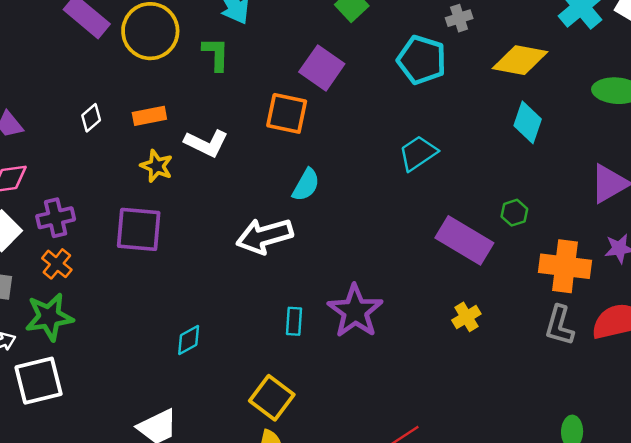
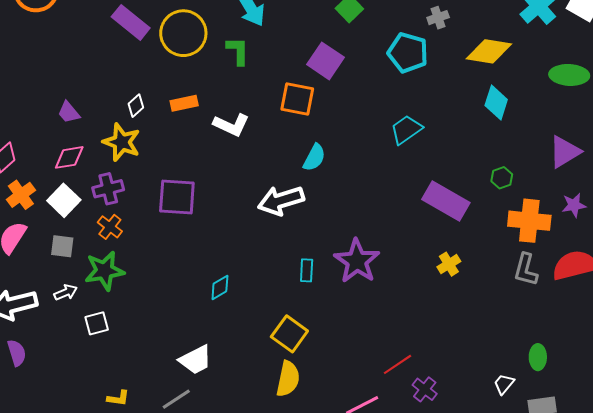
yellow star: (157, 166) -> (122, 142), moved, size x1.4
green hexagon: (514, 213) -> (502, 178), moved
white square: (39, 381) -> (97, 323), size x0.6

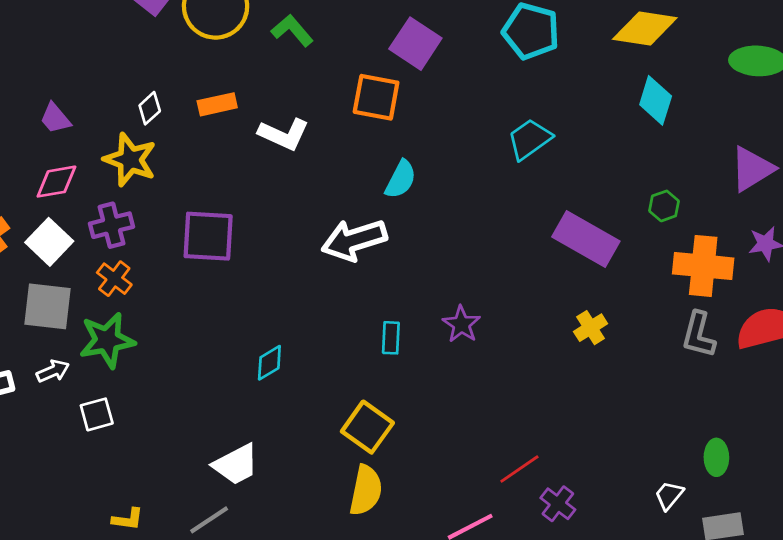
green L-shape: (238, 51) -> (292, 30), turned -40
gray square: (62, 246) -> (48, 306), size x1.5
purple star: (357, 261) -> (461, 324), size x0.6

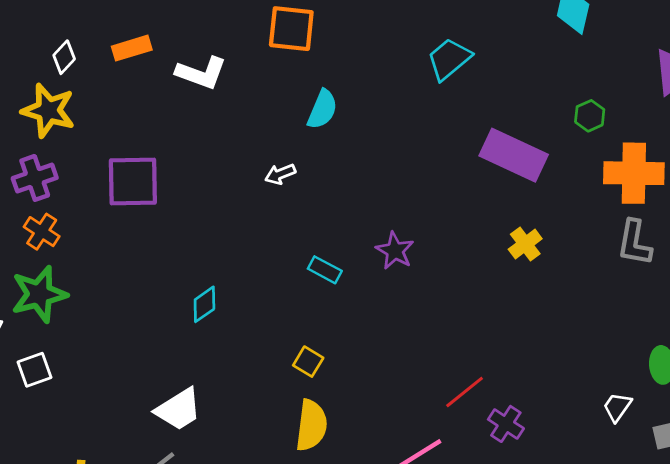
white arrow: (354, 240) -> (280, 174), size x0.5
cyan rectangle: (391, 338) -> (325, 270), turned -60
yellow square: (367, 427) -> (308, 362), size x0.6

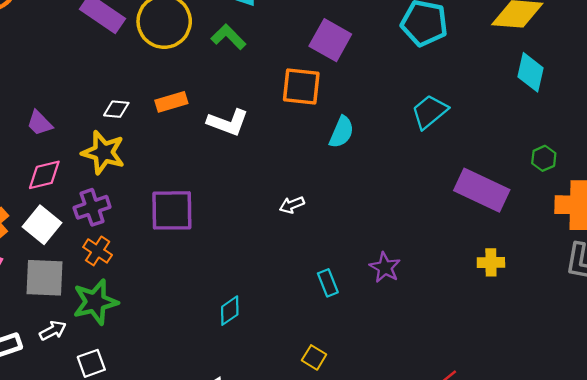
white diamond: (64, 57) -> (116, 109), turned 52
cyan semicircle: (322, 109) -> (342, 132), moved
yellow cross: (525, 244) -> (491, 262), turned 36
cyan rectangle: (325, 270) -> (328, 283), turned 40

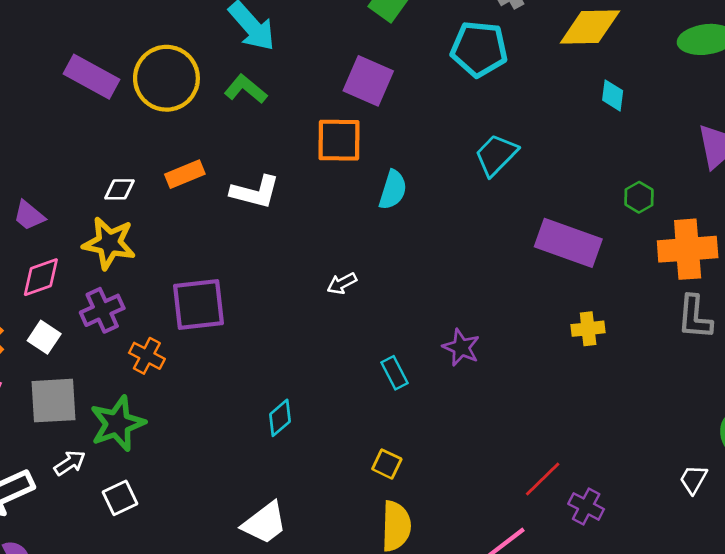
cyan diamond: (530, 72) -> (613, 95), size x0.7
white square: (42, 225) -> (44, 337), size x0.7
orange cross: (98, 251) -> (147, 356), moved

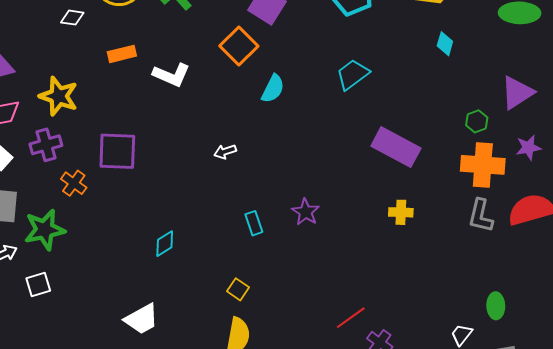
orange square: (339, 140) -> (239, 46), turned 36
white diamond: (119, 189) -> (72, 18), moved
green hexagon: (639, 197) -> (477, 121), moved

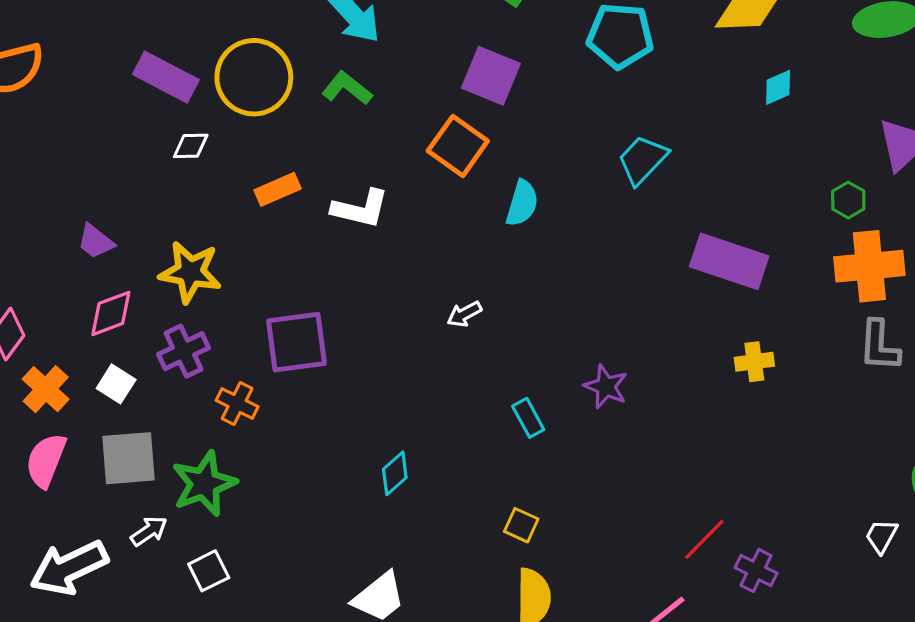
cyan diamond: (445, 44) -> (778, 87), turned 60

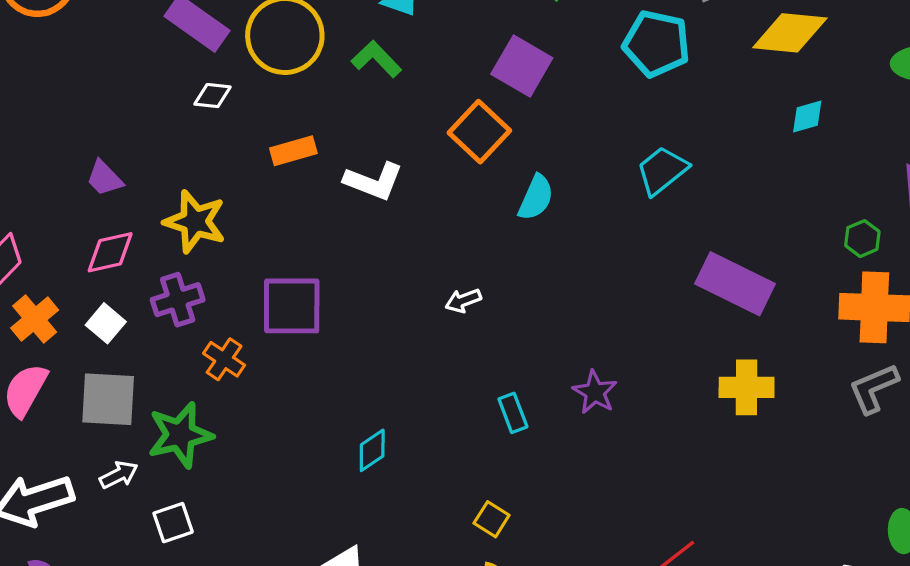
gray L-shape: (879, 346) -> (874, 388), turned 56
yellow cross: (754, 362) -> (747, 387), size x1.4

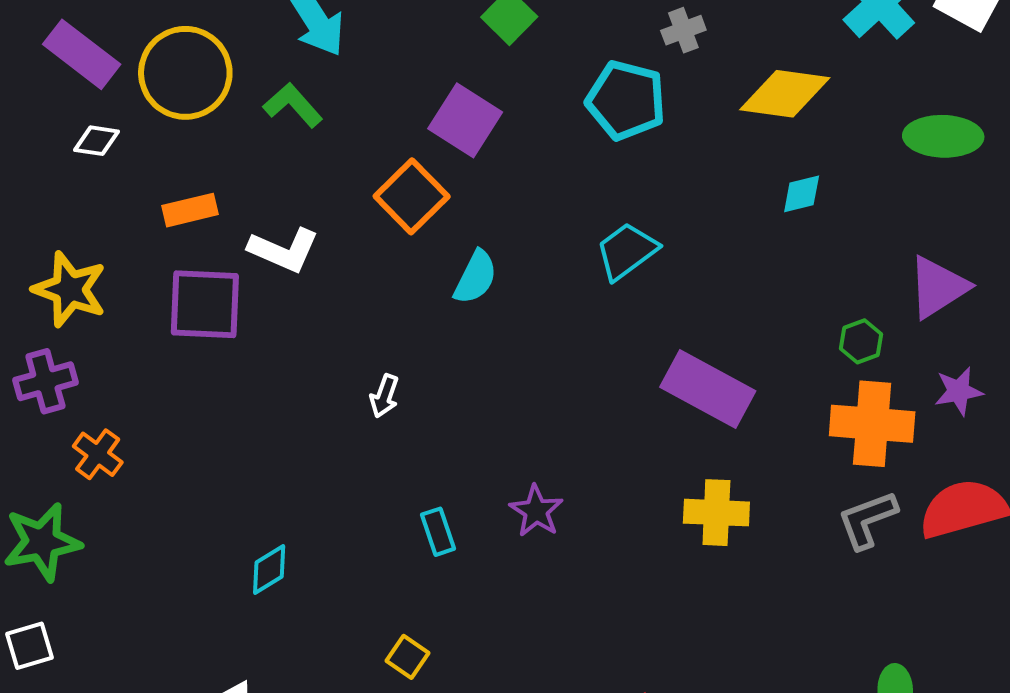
white arrow: (463, 301) -> (384, 396), turned -52
purple square: (292, 306) -> (205, 304), moved

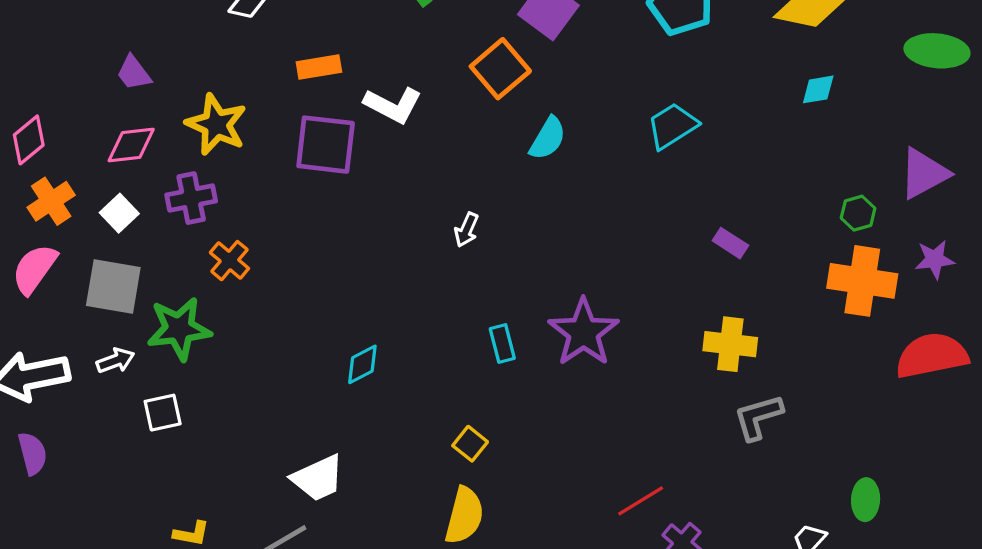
purple rectangle: (708, 389) -> (730, 243), size x0.5
purple star: (536, 511) -> (583, 332), size x1.6
gray L-shape: (867, 520) -> (758, 417), moved

